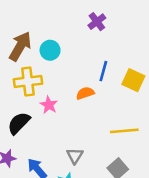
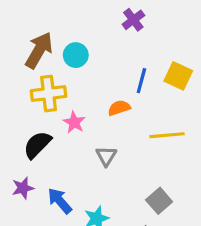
yellow square: (133, 80) -> (178, 76), moved
yellow line: (124, 131) -> (167, 135), moved
gray triangle: (75, 156) -> (106, 156), moved

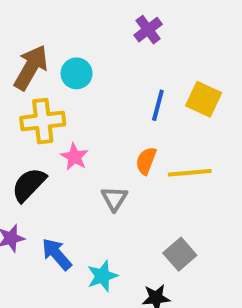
orange semicircle: (119, 108) -> (146, 161), moved, turned -50

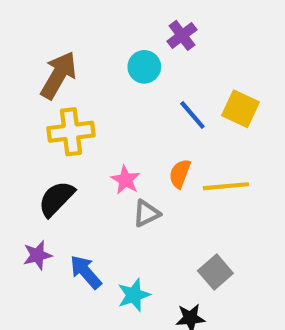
cyan circle: (77, 73) -> (144, 67), moved
blue line: (158, 105) -> (192, 115), turned -56
pink star: (75, 157) -> (125, 180), moved
gray triangle: (114, 199) -> (146, 213), turned 32

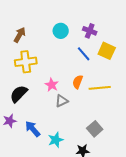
purple cross: (182, 35) -> (90, 31), moved, turned -32
brown arrow: (58, 75) -> (20, 35), size x0.7

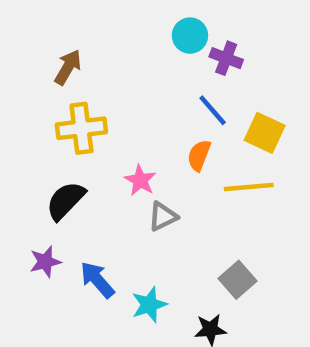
cyan circle: (61, 31) -> (190, 36), moved
yellow square: (107, 51) -> (265, 133), moved
orange semicircle: (78, 82) -> (199, 155), moved

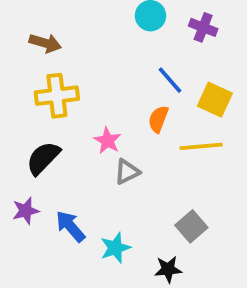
purple cross: (226, 58) -> (203, 27), moved
brown arrow: (68, 67) -> (45, 43), turned 76

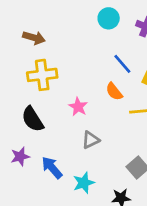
orange semicircle: (158, 119) -> (114, 92), turned -60
black semicircle: (43, 158) -> (33, 119), turned -76
gray triangle: (127, 172) -> (91, 140), moved

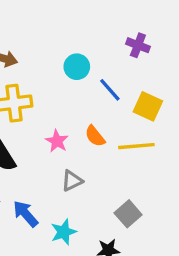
cyan circle: (109, 18) -> (77, 67), moved
orange semicircle: (114, 92) -> (95, 136), moved

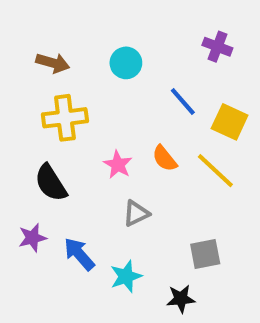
cyan circle: (77, 67) -> (126, 63), moved
yellow line: (136, 146) -> (215, 171), turned 48
gray square: (128, 214) -> (205, 254), turned 30

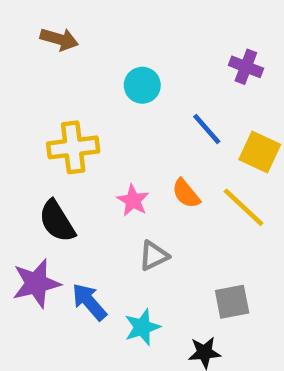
brown arrow: (53, 63) -> (59, 39), moved
purple star: (32, 238) -> (36, 283), size x1.5

